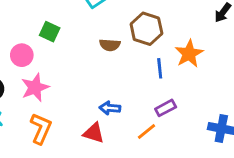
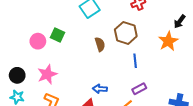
brown semicircle: (110, 45) -> (100, 44), turned -112
orange star: (189, 54) -> (168, 41), moved
pink circle: (22, 55) -> (38, 41), moved

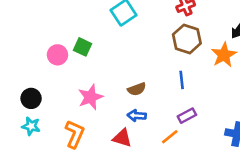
brown hexagon: (126, 33) -> (187, 39), moved
brown semicircle: (100, 44) -> (137, 89), moved, turned 88
pink star: (47, 74) -> (90, 97), moved

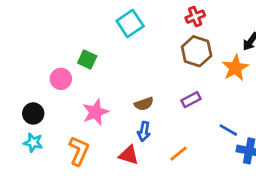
pink circle: (57, 55) -> (61, 79), moved
blue line: (182, 80) -> (228, 130), moved, turned -54
blue arrow: (137, 116) -> (144, 131), turned -84
purple rectangle: (187, 116) -> (191, 100), moved

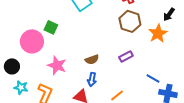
pink circle: (61, 79) -> (32, 41), size x1.5
pink star: (95, 112) -> (57, 65), turned -30
cyan star: (33, 143) -> (21, 87), moved

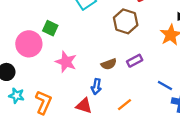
brown hexagon: (130, 21) -> (126, 21), moved
brown semicircle: (92, 59) -> (109, 64), moved
pink star: (57, 65) -> (66, 62), moved

